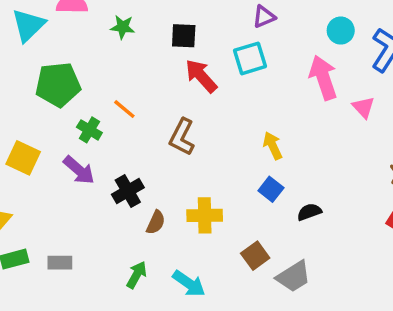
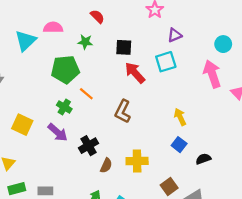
green pentagon: (58, 85) -> (65, 69), moved

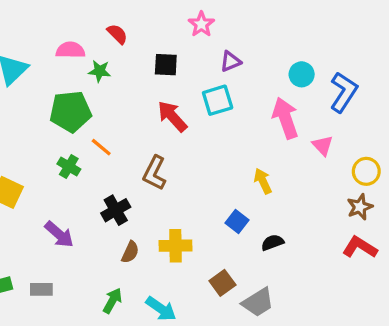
pink semicircle: (53, 28) -> (70, 50), moved
black square: (124, 47) -> (166, 65), moved
yellow arrow: (180, 117) -> (263, 181), moved
purple arrow: (58, 132) -> (59, 234), moved
black cross: (89, 146) -> (116, 210), moved

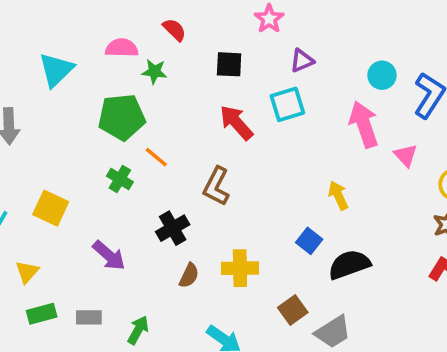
black semicircle: (272, 242) -> (349, 265), size x1.6
green arrow: (112, 301) -> (138, 330), moved

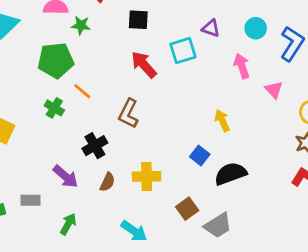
purple triangle: (302, 61) -> (211, 28), moved, turned 42
pink arrow: (364, 124) -> (242, 66), size x0.7
purple arrow: (109, 255) -> (65, 176), moved
gray rectangle: (89, 317) -> (30, 200), moved

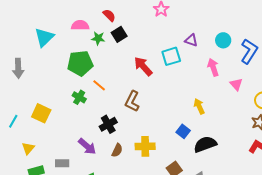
black square: (138, 20) -> (119, 34), moved, turned -35

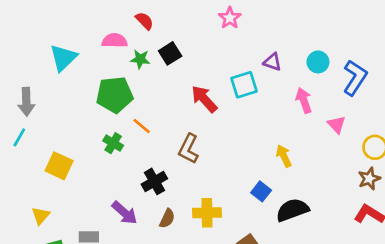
red semicircle: (109, 15) -> (144, 21), moved
cyan line: (13, 121) -> (19, 137), moved

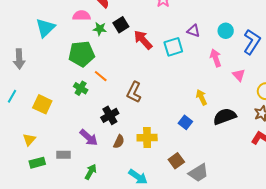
red arrow: (204, 99) -> (143, 40), moved
cyan line: (19, 137) -> (12, 96), moved
black semicircle: (292, 210) -> (225, 116), moved

